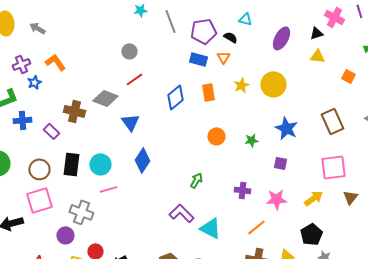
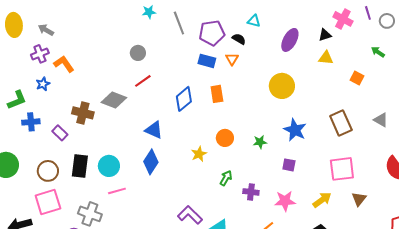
purple cross: (21, 64) -> (40, 54), moved
yellow star: (241, 85) -> (199, 154), moved
blue triangle: (130, 122) -> (154, 130), moved, turned -30
green arrow: (196, 180) -> (226, 178), moved

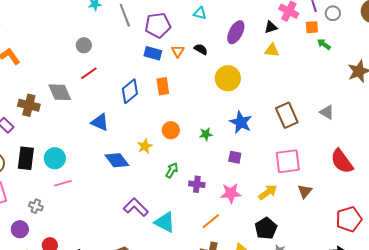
black semicircle: (239, 39) -> (201, 49), moved
orange square: (357, 78) -> (312, 27), moved, turned -32
gray diamond: (114, 100) -> (60, 92), turned 45
blue diamond: (151, 162) -> (117, 160), moved, turned -70
gray cross: (90, 214) -> (36, 206), size x0.6

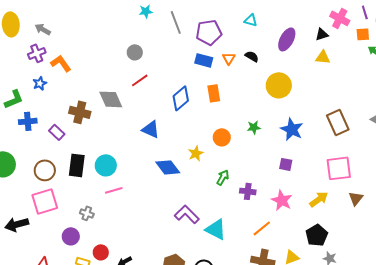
green star: (206, 134) -> (254, 127), moved
pink star: (231, 193) -> (282, 200), turned 30

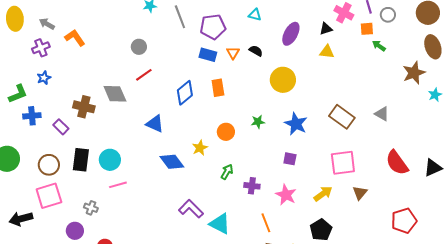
orange L-shape: (61, 63) -> (75, 38), moved
brown rectangle: (338, 122) -> (342, 117), turned -30
orange line: (262, 228) -> (266, 223), turned -72

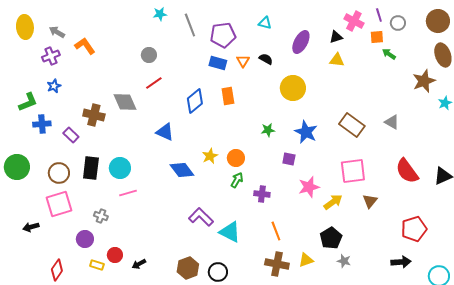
orange circle: (226, 132) -> (236, 158), moved
purple square: (290, 159) -> (289, 159), moved
pink star: (286, 195) -> (309, 187), moved, turned 30
black arrow: (21, 219) -> (31, 227), size x0.7

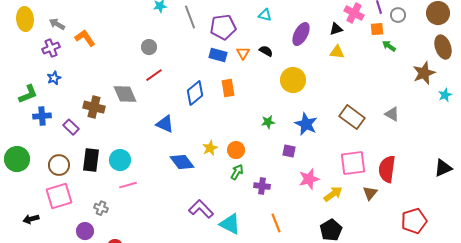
red semicircle: (407, 171) -> (387, 169), moved, turned 44

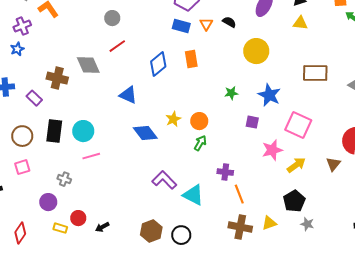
purple cross: (51, 48) -> (22, 26), moved
brown rectangle: (352, 117) -> (315, 73), moved, turned -35
pink square: (353, 163) -> (298, 125), moved, turned 32
purple cross: (262, 186) -> (225, 172), moved
pink square: (59, 196) -> (22, 167), size x0.6

